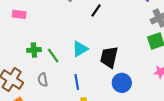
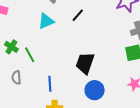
cyan triangle: (80, 49) -> (46, 21), moved
green cross: (34, 50) -> (11, 47), turned 32

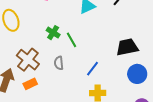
black trapezoid: (85, 63) -> (127, 47), turned 60
blue line: (50, 84) -> (92, 69), turned 42

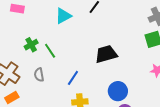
green cross: (53, 33) -> (31, 45), turned 32
blue circle: (137, 74) -> (118, 91), moved

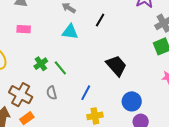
cyan triangle: (63, 16) -> (70, 32), turned 42
black trapezoid: (106, 54) -> (116, 66), turned 70

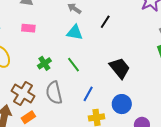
green line: (60, 68) -> (73, 65), moved
gray semicircle: (52, 93) -> (54, 93), size x1.6
blue circle: (132, 101) -> (122, 104), moved

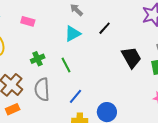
cyan triangle: (75, 33) -> (73, 34), turned -48
black trapezoid: (120, 68) -> (131, 57), moved

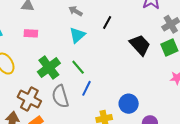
green cross: (38, 59) -> (49, 68), size x1.6
blue line: (75, 96) -> (87, 88), moved

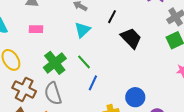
black trapezoid: (140, 45) -> (131, 38), moved
gray semicircle: (60, 96) -> (53, 93), moved
brown cross: (29, 99) -> (24, 89), moved

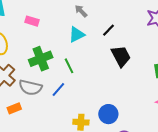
blue line: (93, 83) -> (58, 90), moved
gray semicircle: (53, 93) -> (30, 88), turned -75

